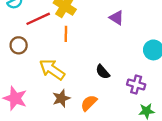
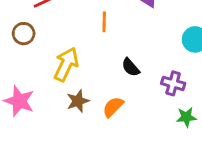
orange line: (66, 34) -> (104, 22), moved
yellow arrow: (52, 70) -> (66, 64), turned 80

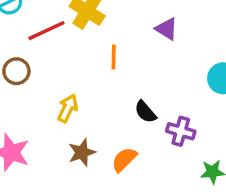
yellow arrow: (66, 64) -> (68, 108), size x0.7
purple cross: (173, 83) -> (181, 131), moved

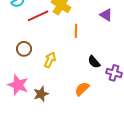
brown circle: (16, 71) -> (24, 49), moved
brown star: (82, 152) -> (41, 94), moved

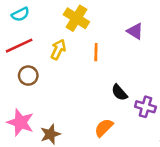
red line: (38, 16) -> (19, 46), moved
yellow arrow: (50, 60) -> (58, 50), moved

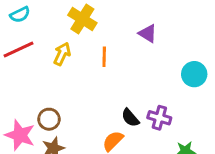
brown circle: (28, 76) -> (49, 119), moved
black semicircle: (119, 92) -> (130, 118), moved

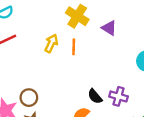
yellow cross: (82, 19) -> (77, 16), moved
yellow arrow: (62, 54) -> (51, 43), moved

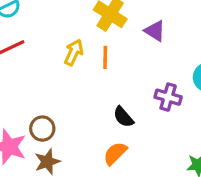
black semicircle: (95, 96) -> (123, 117), moved
purple cross: (119, 96) -> (168, 97), moved

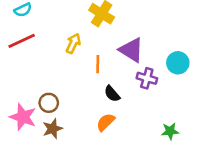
purple triangle: (155, 31) -> (131, 50), moved, size x1.5
orange line: (105, 57) -> (98, 64), moved

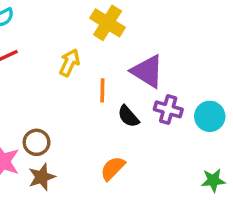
cyan circle: (178, 63) -> (210, 116), moved
black semicircle: (112, 94) -> (128, 116), moved
green star: (170, 131) -> (213, 180), moved

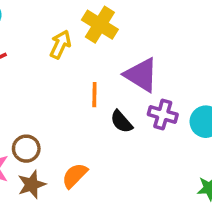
yellow arrow: (69, 63) -> (60, 44), moved
orange semicircle: (113, 168) -> (75, 176), moved

